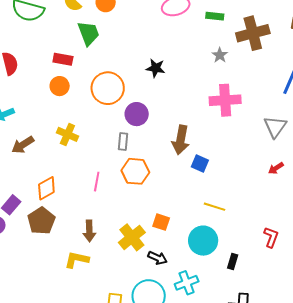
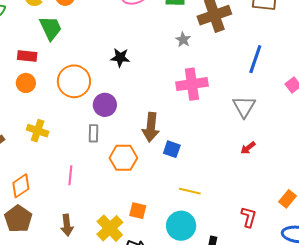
orange hexagon: (135, 171) -> (123, 158), moved

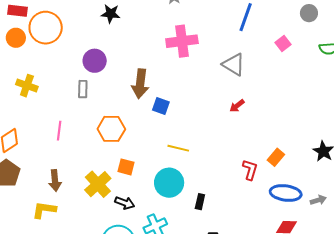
orange circle: (74, 81) -> (46, 28), moved
gray triangle: (244, 107) -> (234, 64), turned -30
orange hexagon: (123, 158) -> (111, 129), moved
red L-shape: (249, 217) -> (250, 170), moved

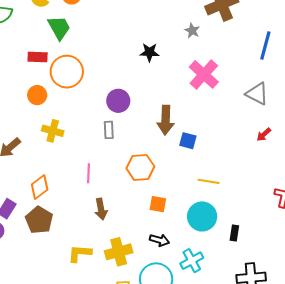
black star: (111, 14) -> (150, 52), moved
orange circle: (16, 38) -> (37, 95), moved
pink cross: (182, 41) -> (204, 74), turned -36
brown arrow: (55, 180) -> (101, 209), moved
yellow cross: (98, 184) -> (119, 252), moved, turned 32

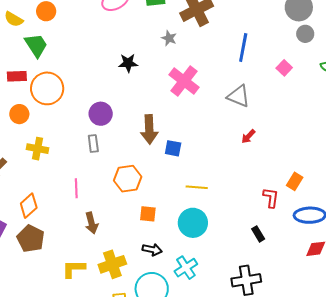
black rectangle: (234, 233) -> (258, 234), moved, turned -35

